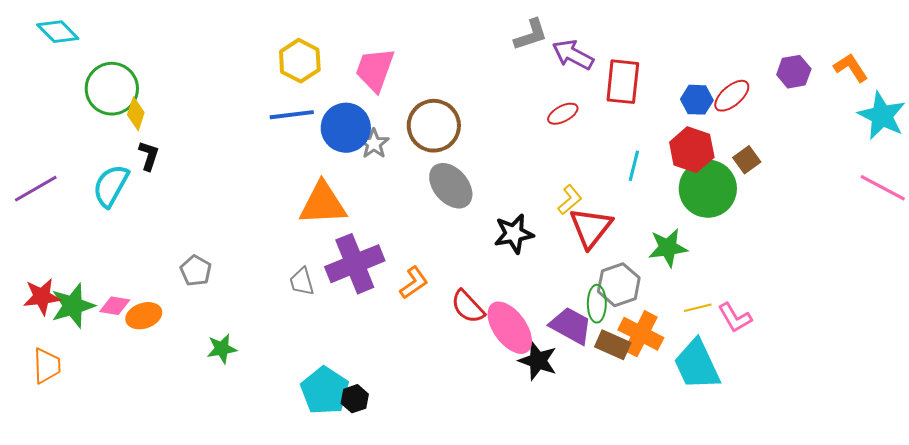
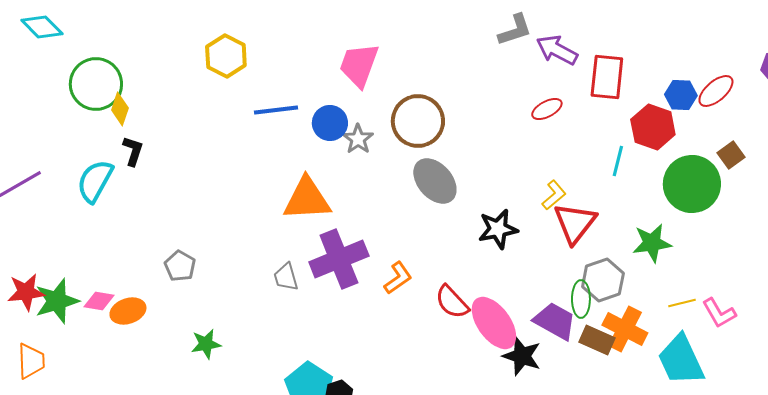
yellow hexagon: (300, 61) -> (226, 56), moved
blue circle: (346, 128) -> (330, 123), size x0.7
red hexagon: (692, 150) -> (653, 127), moved

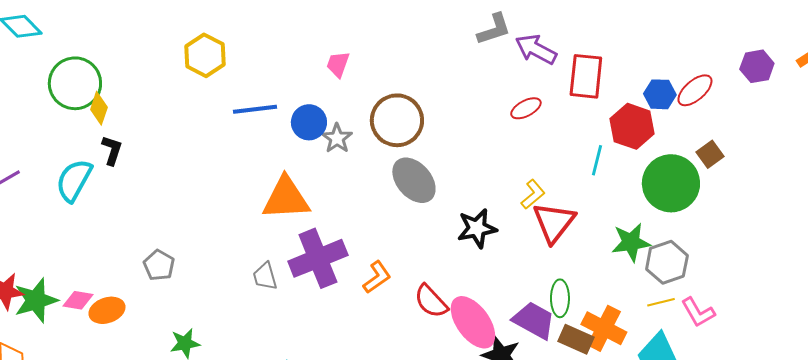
pink trapezoid: (359, 65) -> (338, 64), size x0.6
gray hexagon: (603, 280) -> (667, 262), moved

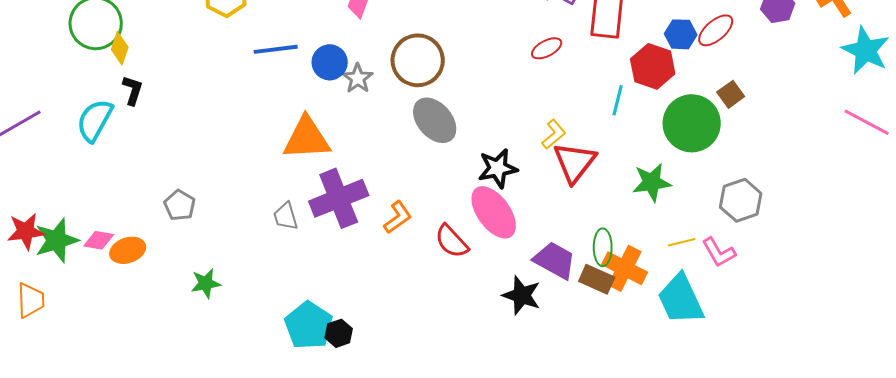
gray hexagon: (667, 262) -> (741, 200), moved
green ellipse: (560, 298) -> (603, 247), moved
pink ellipse: (473, 322) -> (494, 212), moved

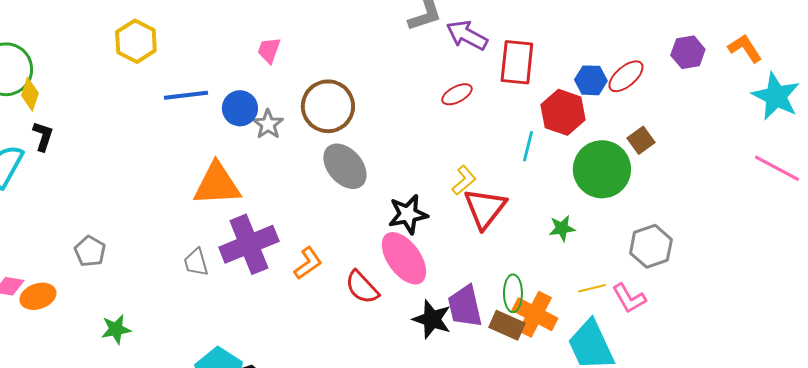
green star: (652, 182) -> (562, 228), size x0.7
purple trapezoid: (555, 260) -> (465, 306), turned -132
black star: (522, 295) -> (432, 319), moved

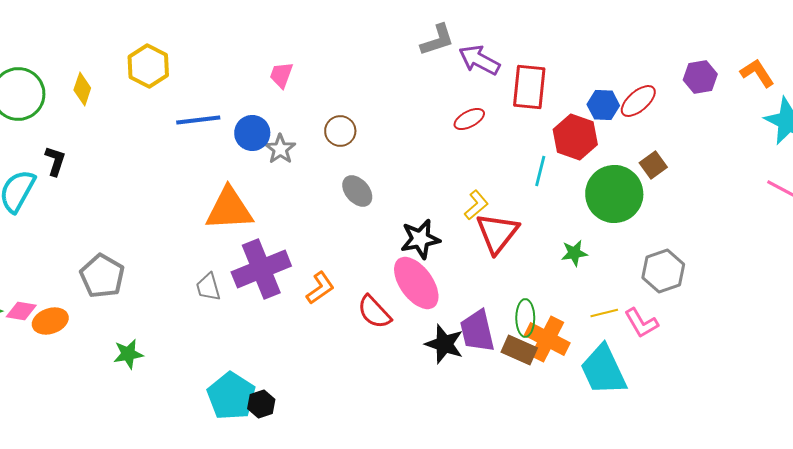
yellow diamond: (30, 94) -> (82, 89), moved
brown circle: (328, 106) -> (340, 131), size x0.6
gray ellipse: (345, 166) -> (357, 191), size x0.7
gray pentagon: (90, 251) -> (102, 276), size x1.4

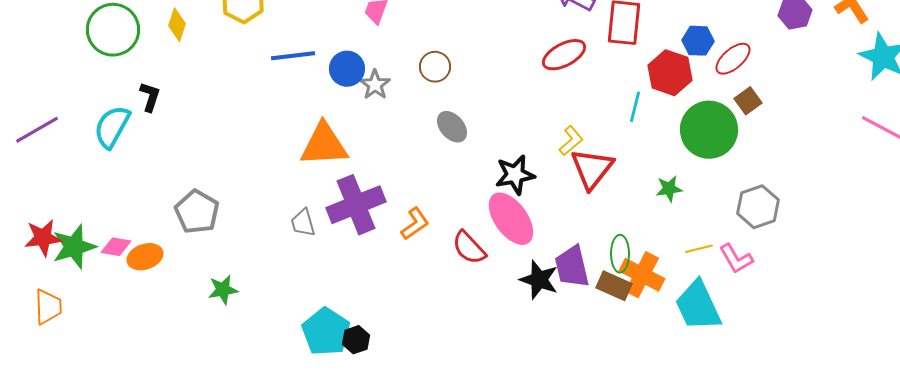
red ellipse: (638, 101) -> (733, 59), moved
red ellipse: (469, 119) -> (564, 55), size x1.4

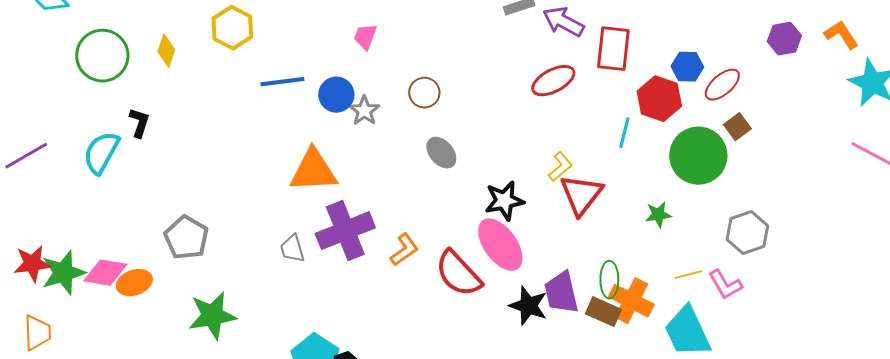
pink diamond: (116, 247) -> (105, 273), size x1.4
red semicircle: (469, 248) -> (458, 274), size x1.4
green star: (223, 290) -> (212, 316), size x1.6

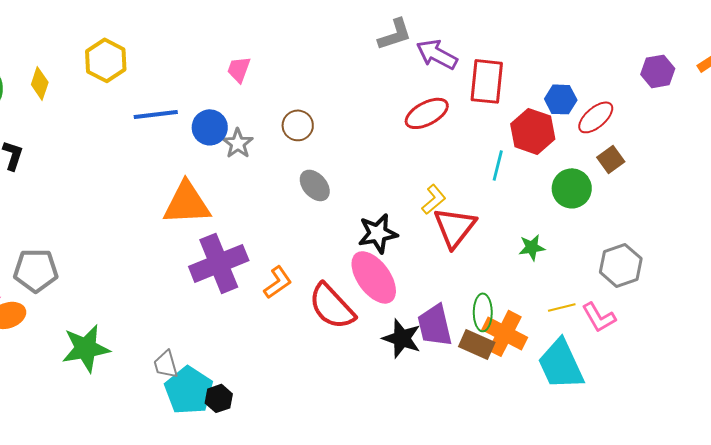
green circle: (698, 156) -> (572, 188), size x0.7
gray pentagon: (186, 238) -> (36, 270), moved, turned -30
gray trapezoid: (292, 249) -> (166, 364), moved

